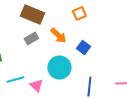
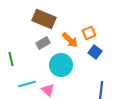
orange square: (79, 13) -> (89, 33), moved
cyan circle: (59, 67) -> (61, 65), moved

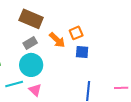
blue square: (95, 52) -> (82, 52), turned -32
cyan circle: (61, 65) -> (31, 65), moved

